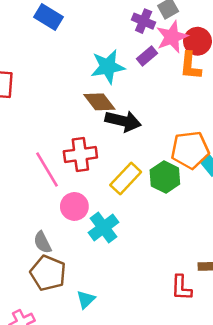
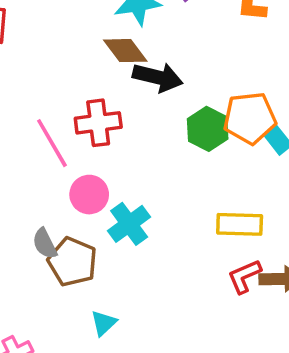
green hexagon: (165, 177) -> (208, 129), moved
yellow rectangle: (126, 178) -> (240, 224), moved, turned 48
brown pentagon: (48, 273) -> (72, 262), moved
red L-shape: (181, 288) -> (244, 276), moved, turned 64

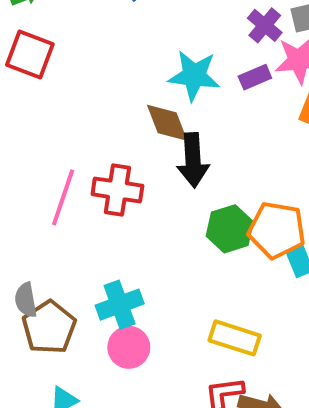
black arrow: (158, 77) -> (193, 160), turned 57
pink line: (52, 143) -> (63, 197), turned 33
pink circle: (89, 195) -> (129, 347), moved

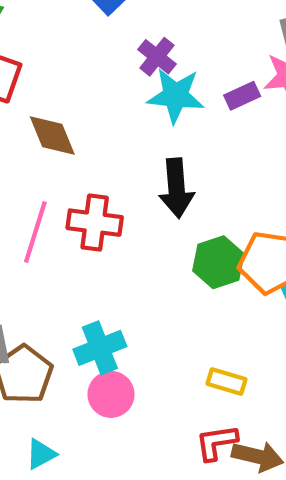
purple cross: (265, 25) -> (157, 57), moved
brown diamond: (167, 123) -> (52, 135), moved
yellow rectangle: (235, 338) -> (227, 381), size x0.7

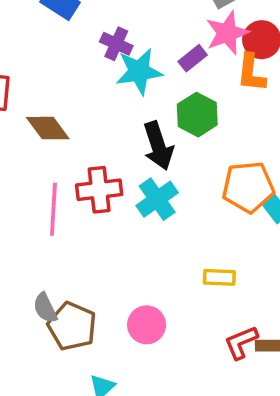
green hexagon: (218, 262) -> (197, 115), moved
cyan cross: (100, 348) -> (157, 199), moved
yellow rectangle: (227, 381) -> (219, 277), moved

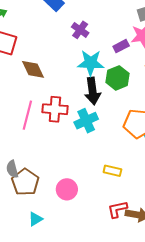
cyan star: (139, 71) -> (91, 63), moved

